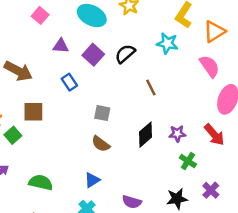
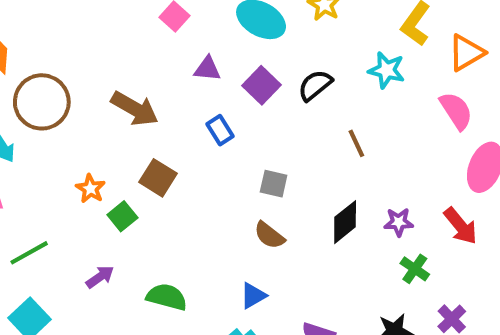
brown square: (33, 112) -> (158, 178), turned 30

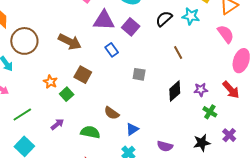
purple triangle: (207, 69) -> (104, 20), size x1.6
black semicircle: (315, 85) -> (164, 19), moved
brown semicircle: (269, 235) -> (112, 113), moved

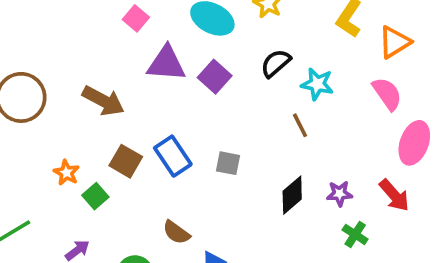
cyan star: (191, 16) -> (317, 84), moved
blue rectangle: (112, 50) -> (173, 156), moved, size x1.5

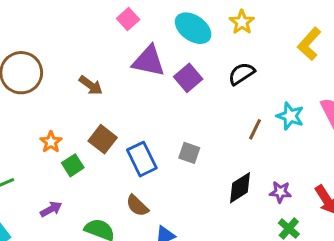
cyan star: (317, 84) -> (290, 116), moved
brown arrow: (103, 101) -> (91, 85), size x0.7
brown line: (300, 125) -> (255, 129), turned 45
blue rectangle: (173, 156) -> (142, 159), moved

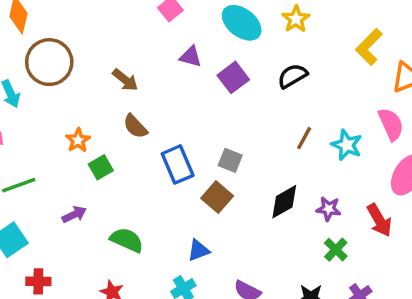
purple triangle: (149, 61) -> (191, 57), size x0.6
cyan star: (290, 116) -> (347, 145), moved
brown square: (103, 139) -> (217, 197), moved
brown semicircle: (137, 206) -> (135, 126), moved

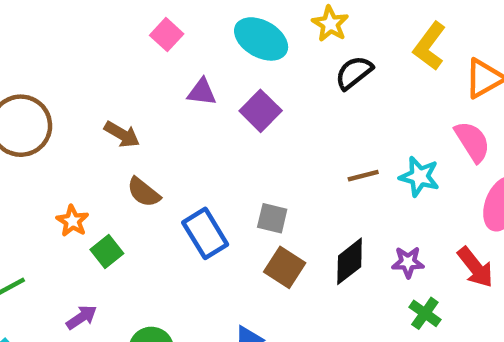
black semicircle: (293, 76) -> (354, 73), moved
brown line: (304, 138) -> (363, 176), turned 55
brown square: (217, 197) -> (285, 267), moved

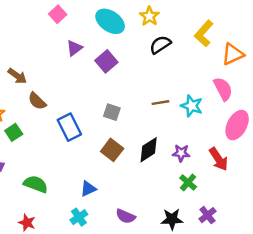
purple triangle: (202, 92) -> (74, 48), turned -48
brown arrow: (122, 134) -> (17, 76), moved
gray square: (272, 218) -> (112, 112), moved

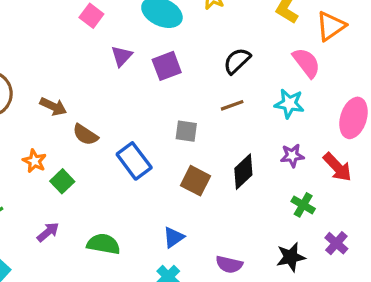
black semicircle: (160, 45) -> (237, 61), moved
purple square: (106, 61) -> (167, 66), turned 30
pink semicircle: (223, 89) -> (306, 63), moved
brown line: (160, 103) -> (232, 105), moved
purple star: (181, 153) -> (292, 156), moved

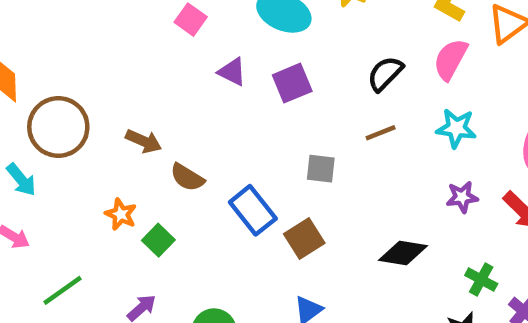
purple triangle: (122, 56) -> (232, 72), turned -45
pink semicircle: (306, 63) -> (450, 59), moved, turned -112
black diamond: (243, 172) -> (403, 253), moved, turned 54
brown square: (196, 181) -> (304, 239), moved, turned 32
green cross: (303, 205) -> (481, 280), moved

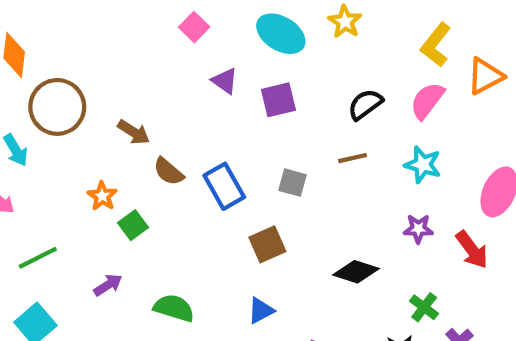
blue rectangle: (253, 210) -> (224, 186), moved

